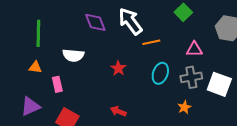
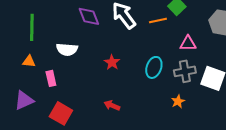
orange line: (151, 42) -> (158, 20), moved

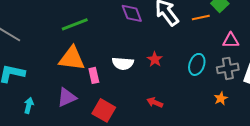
green line: (32, 27) -> (75, 24), turned 68
white semicircle: (67, 49) -> (123, 63), moved
orange triangle: (29, 61) -> (72, 58), size x2.0

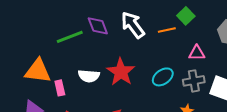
green line: (75, 24) -> (70, 37), moved
red star: (155, 59) -> (121, 72), size x1.8
cyan ellipse: (197, 64) -> (163, 77), turned 35

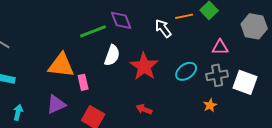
white arrow: (133, 25) -> (163, 28), moved, size x0.7
orange line: (167, 30) -> (184, 16), moved
white semicircle: (89, 76) -> (112, 55), moved, turned -75

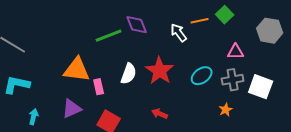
white semicircle: (112, 55) -> (129, 74), moved

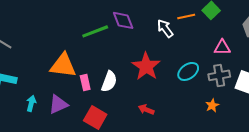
white semicircle: (129, 74) -> (109, 81), moved
cyan arrow: (34, 117) -> (31, 103), moved

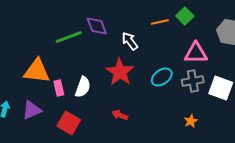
white arrow: (165, 28) -> (130, 41), moved
pink triangle: (222, 47) -> (196, 53), size x1.4
orange star: (212, 105) -> (191, 121), moved

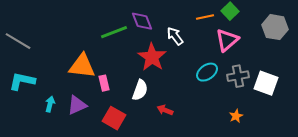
pink triangle: (196, 53) -> (227, 40), moved, turned -40
red star: (120, 72) -> (152, 57), moved
white semicircle: (83, 87) -> (140, 90), moved

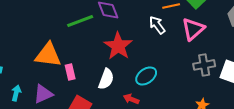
white arrow: (175, 36) -> (157, 25), moved
cyan ellipse: (207, 72) -> (146, 76), moved

